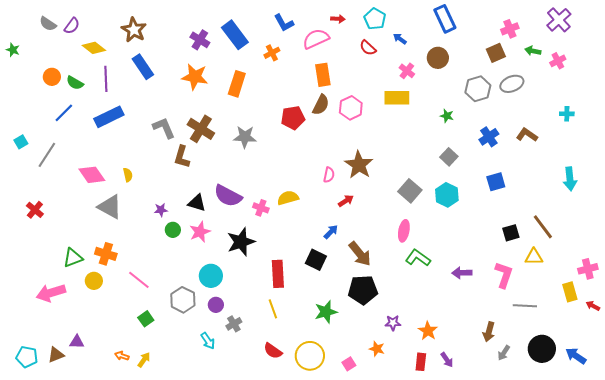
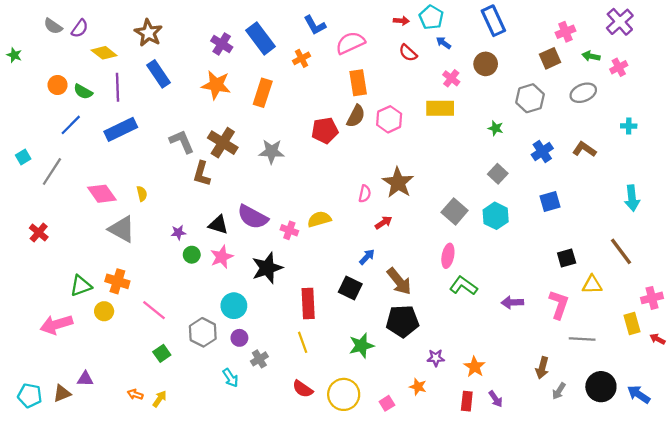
red arrow: (338, 19) -> (401, 21), moved
cyan pentagon: (375, 19) -> (431, 17), moved
gray ellipse: (512, 84) -> (583, 93), moved
brown line: (543, 227) -> (621, 251), moved

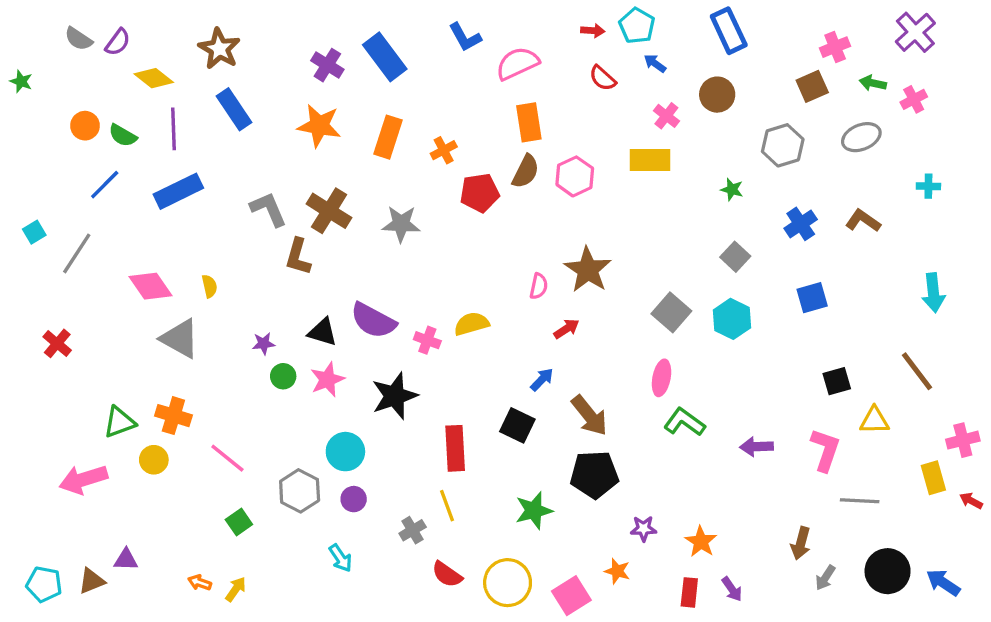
orange cross: (302, 58) -> (444, 150), moved
gray cross: (259, 359) -> (413, 530), moved
pink square: (387, 403) -> (571, 596), size x1.6

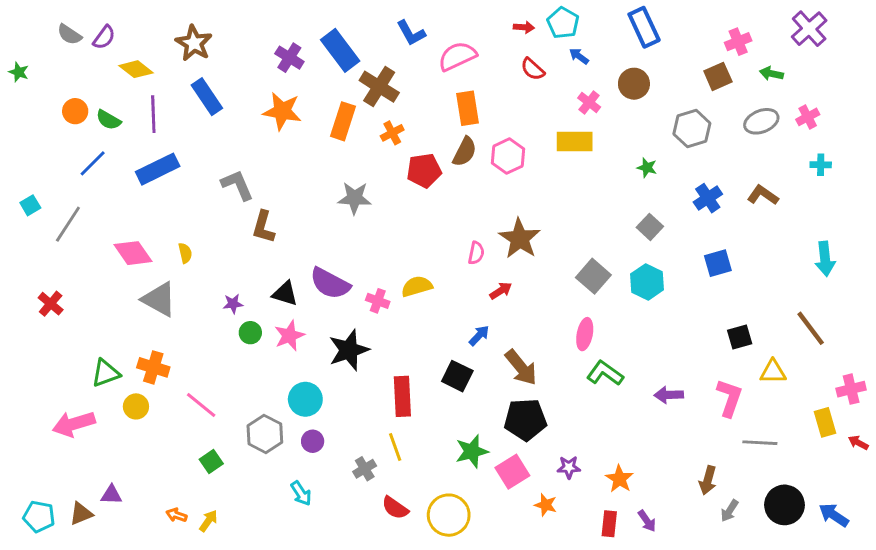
pink cross: (914, 99) -> (808, 117), moved
brown cross: (329, 211) -> (379, 87), moved
pink square: (571, 596) -> (512, 472), moved

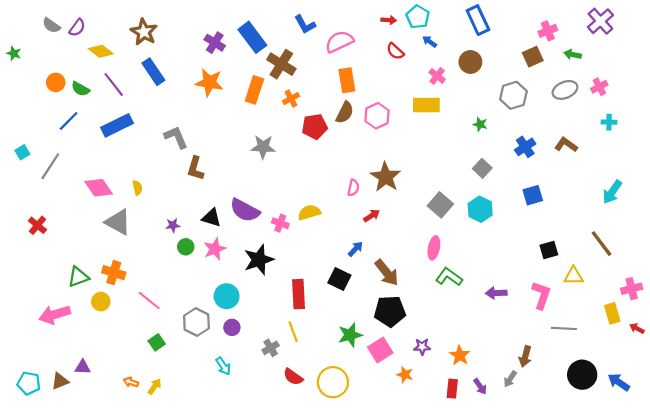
purple line: (153, 114) -> (114, 85), turned -36
cyan arrow: (825, 259) -> (612, 192), turned 40
gray arrow: (729, 511) -> (510, 379), moved

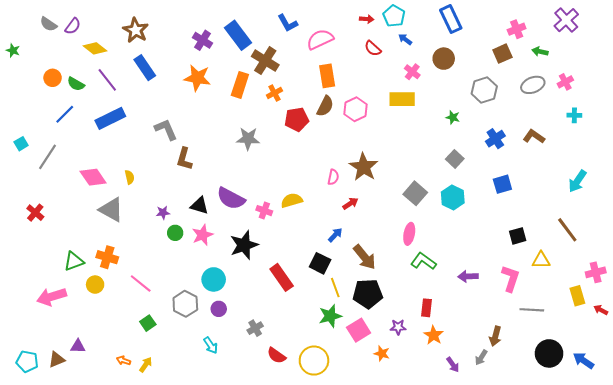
red rectangle: (299, 294) -> (282, 277), turned -32
yellow line: (293, 332) -> (335, 288), moved
red rectangle: (452, 389) -> (426, 308), moved

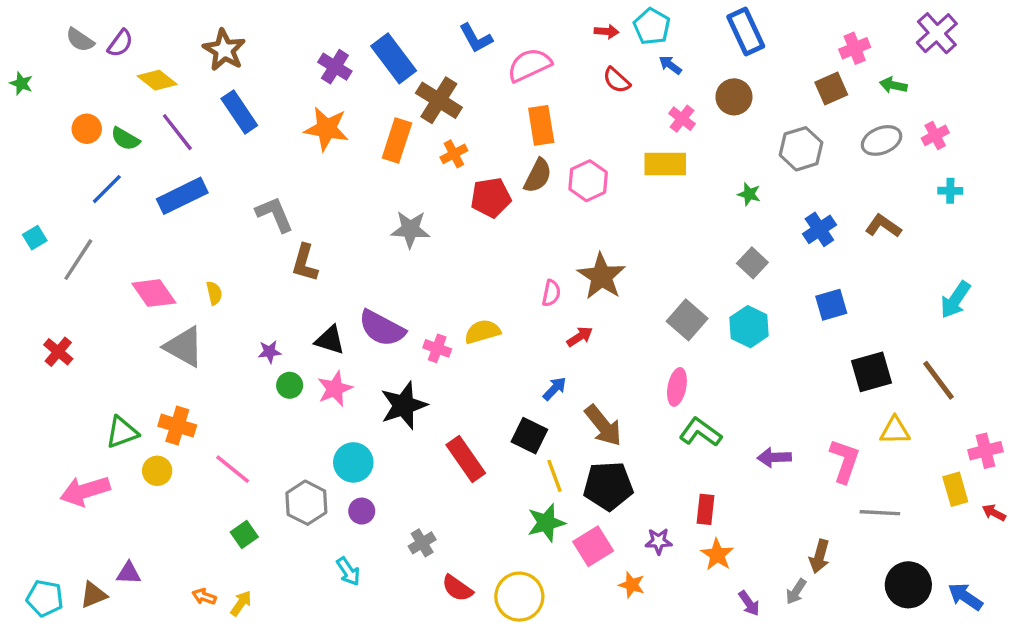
black square: (518, 236) -> (871, 372), moved, size x1.4

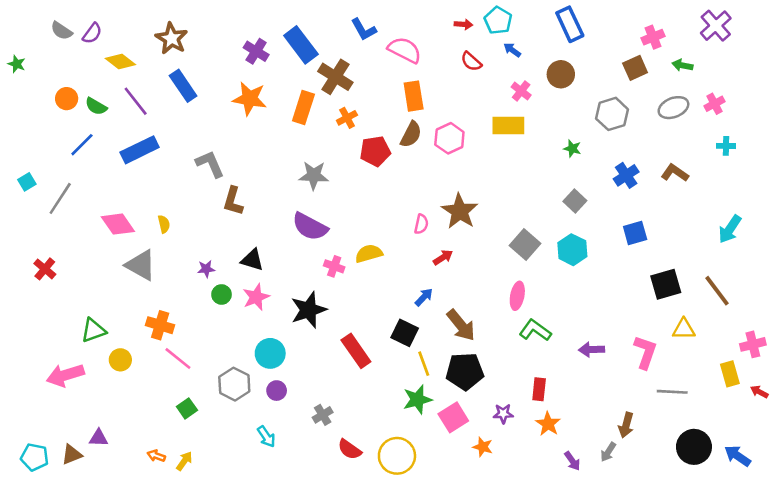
pink semicircle: (529, 65) -> (405, 50), turned 52
purple semicircle: (382, 328) -> (310, 227), moved
orange cross: (177, 426) -> (160, 325), moved

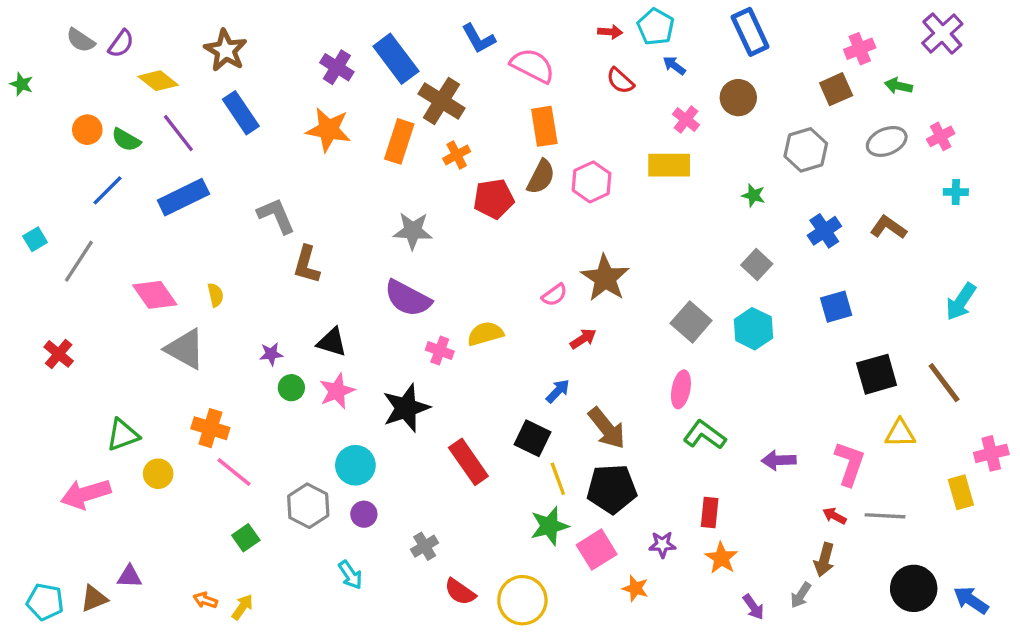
pink semicircle: (421, 224) -> (554, 295), turned 42
red arrow: (759, 392) -> (834, 516), moved

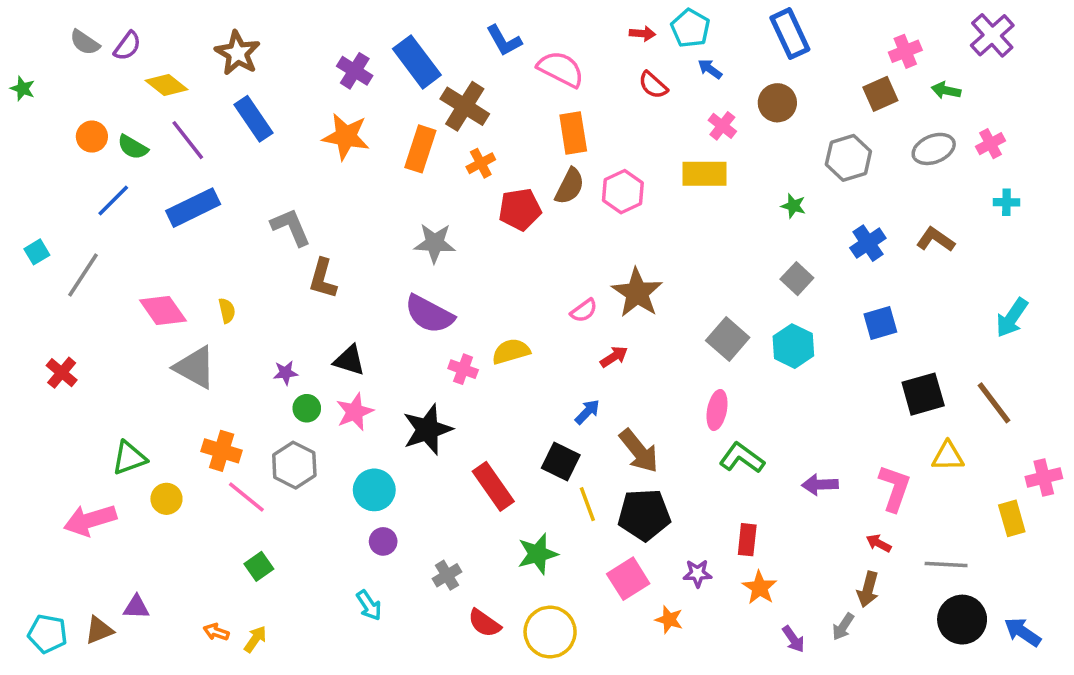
gray hexagon: (308, 506) -> (294, 465), moved
gray line: (885, 516) -> (946, 565), moved
green star: (549, 526) -> (538, 554), moved

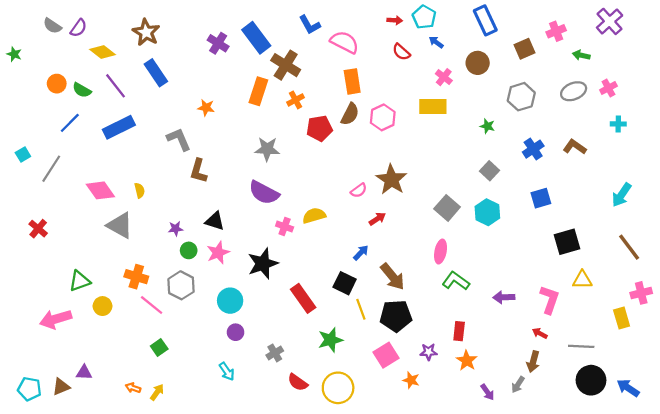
brown square: (880, 94) -> (524, 49), moved
orange star: (346, 137) -> (206, 108), moved, size x0.6
brown line: (994, 403) -> (629, 247), moved

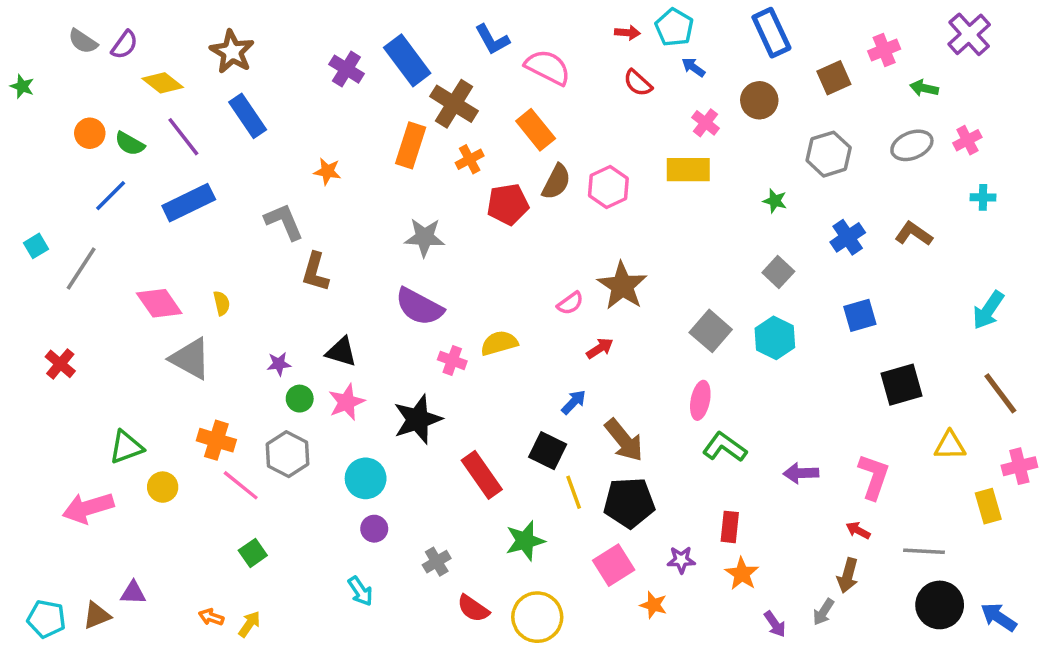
orange rectangle: (352, 81) -> (536, 130), moved, turned -30
yellow triangle: (582, 280) -> (950, 445), moved

